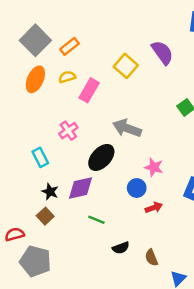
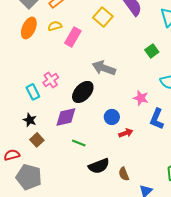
pink cross: (68, 131) -> (51, 80), moved
pink star: (154, 167) -> (141, 98), moved
black star: (50, 192) -> (30, 120), moved
black semicircle: (121, 248) -> (99, 166), size x1.5

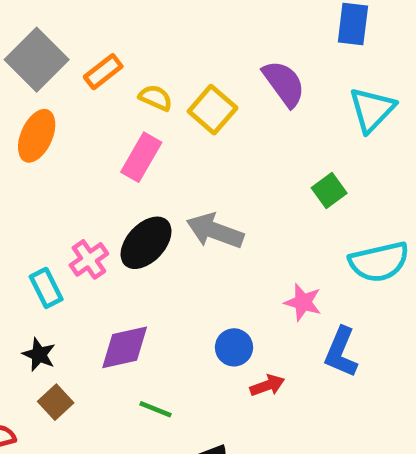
yellow semicircle: (55, 26) -> (156, 98), moved, turned 40
black ellipse: (83, 92) -> (146, 243), moved

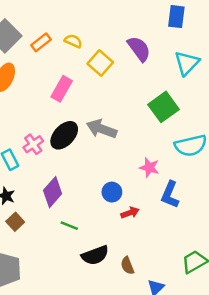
yellow semicircle: (156, 98) -> (73, 41), moved
green square: (329, 190) -> (164, 107), size x1.6
purple diamond: (125, 347) -> (53, 192), turned -36

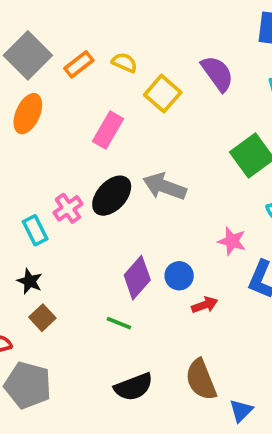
purple diamond: (53, 192) -> (137, 278), moved
black semicircle: (95, 255) -> (134, 387), moved
brown semicircle: (127, 266) -> (201, 380), size x1.6

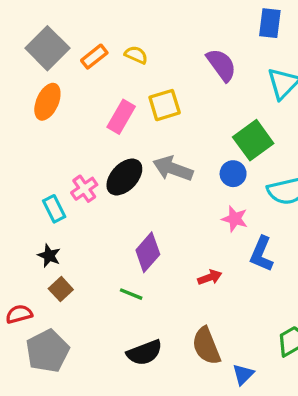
yellow square: (163, 94) -> (165, 105), moved, turned 32
blue circle: (179, 276) -> (233, 174), moved
gray pentagon: (28, 385) -> (47, 351), turned 30

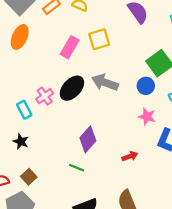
brown square: (61, 289) -> (29, 177), moved

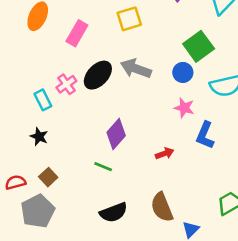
pink rectangle: (70, 47) -> (77, 33), moved

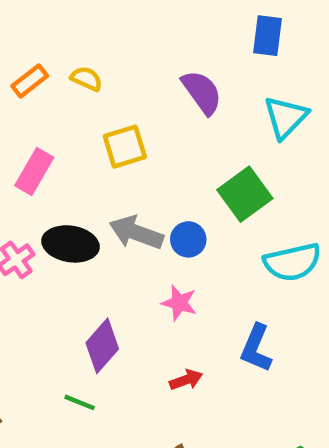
blue circle: (183, 72) -> (188, 239), moved
black ellipse: (98, 75) -> (71, 244), turned 56
pink star: (184, 108) -> (179, 303), moved

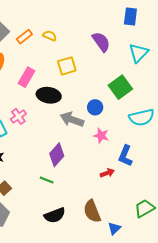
gray arrow: (136, 233) -> (72, 119), moved
black ellipse: (71, 244) -> (49, 95), moved
pink star: (179, 303) -> (101, 136), moved
red arrow: (186, 380) -> (107, 173), moved

